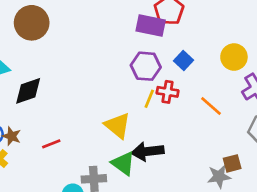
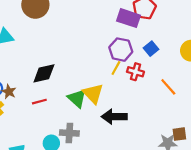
black diamond: (28, 91) -> (44, 73), moved
yellow line: (149, 99) -> (116, 68), moved
green triangle: (123, 163) -> (77, 98), moved

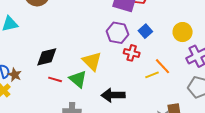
yellow line: (116, 68) -> (152, 75), moved, turned 40
yellow triangle: (93, 93) -> (92, 61), moved
red line: (39, 102) -> (55, 79), moved, turned 32

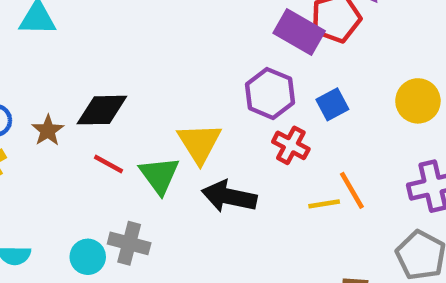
yellow circle: (183, 32) -> (418, 101), moved
brown star: (15, 75) -> (48, 130), moved
black arrow: (113, 95) -> (229, 197), moved

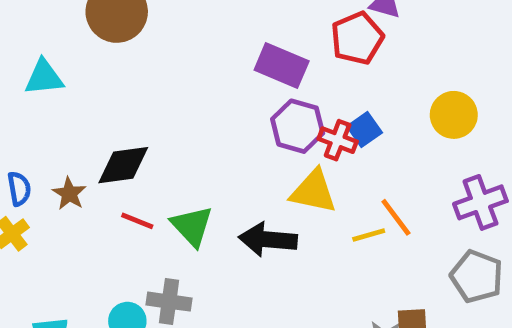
purple rectangle: (299, 32) -> (282, 65), moved
yellow triangle: (199, 143) -> (313, 192), moved, turned -39
red cross: (291, 145) -> (338, 140), moved

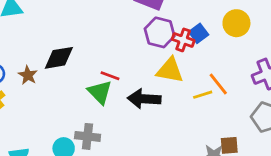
yellow circle: (454, 115) -> (236, 23), moved
red line: (137, 221) -> (110, 76), moved

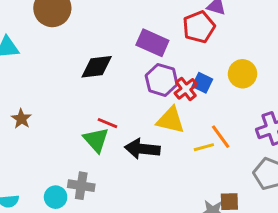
blue square: (199, 33) -> (202, 83), turned -30
red cross: (183, 40) -> (186, 89), turned 30
black diamond: (59, 58) -> (97, 67), moved

